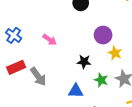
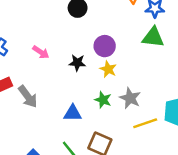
yellow star: (115, 53) -> (108, 69), moved
black star: (84, 62) -> (77, 63), moved

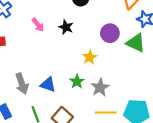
purple circle: (105, 46) -> (110, 33), moved
black star: (77, 63) -> (66, 27), moved
gray arrow: (28, 97) -> (22, 84), moved

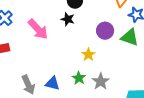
pink arrow: (38, 25) -> (38, 29), size x1.6
black star: (66, 27) -> (68, 19), moved

